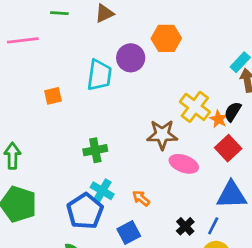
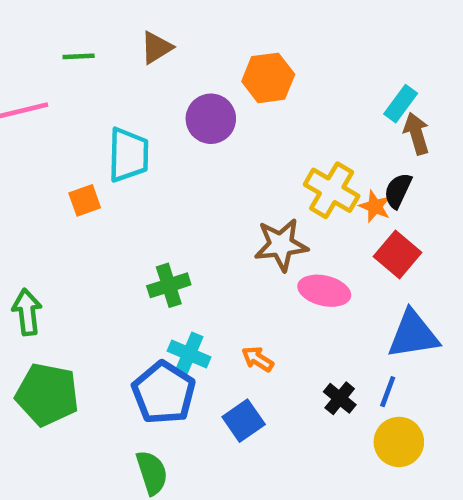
cyan trapezoid: (99, 75) -> (128, 155), moved

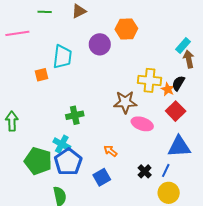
yellow cross: (332, 190) -> (149, 80), turned -30
cyan cross: (189, 354) -> (62, 144), moved
green pentagon: (47, 394) -> (38, 161), moved

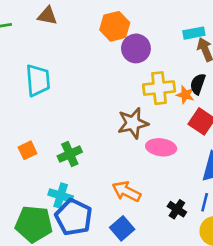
brown triangle: (79, 11) -> (47, 16), turned 49
purple circle: (100, 44) -> (136, 48), moved
cyan rectangle: (183, 45) -> (194, 33), turned 49
orange square: (42, 75) -> (28, 150), moved
orange arrow: (110, 151) -> (126, 191), size x1.5

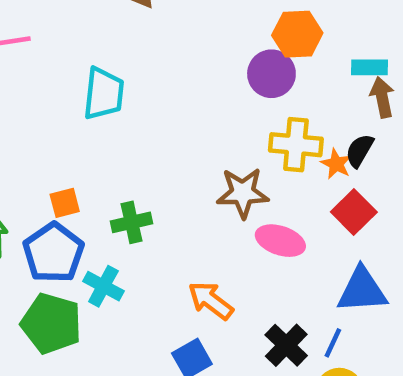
orange hexagon: (115, 26) -> (297, 34), moved
black cross: (177, 209) -> (286, 345), size x1.4
blue pentagon: (74, 217) -> (53, 253), moved

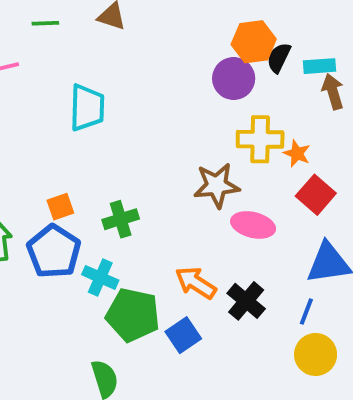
black semicircle: (360, 151) -> (279, 58), moved
green pentagon: (51, 323) -> (133, 315), moved
black cross: (286, 345) -> (246, 301), moved

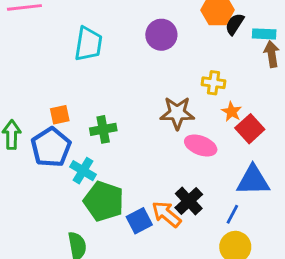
purple circle: (234, 78) -> (161, 35), moved
yellow cross: (260, 139) -> (214, 83), size x0.7
orange star: (297, 153) -> (232, 112), moved
orange arrow: (196, 283) -> (166, 214), moved

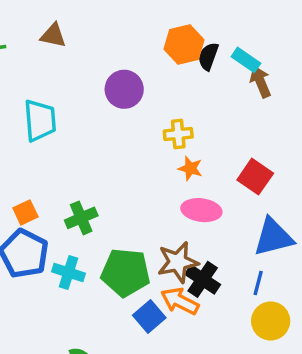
cyan rectangle: (264, 34) -> (246, 60), turned 45
yellow cross: (214, 83) -> (178, 134), moved
orange star: (232, 112) -> (190, 168), moved
brown star: (177, 113) -> (178, 262), moved
green pentagon: (104, 201) -> (125, 272), moved

